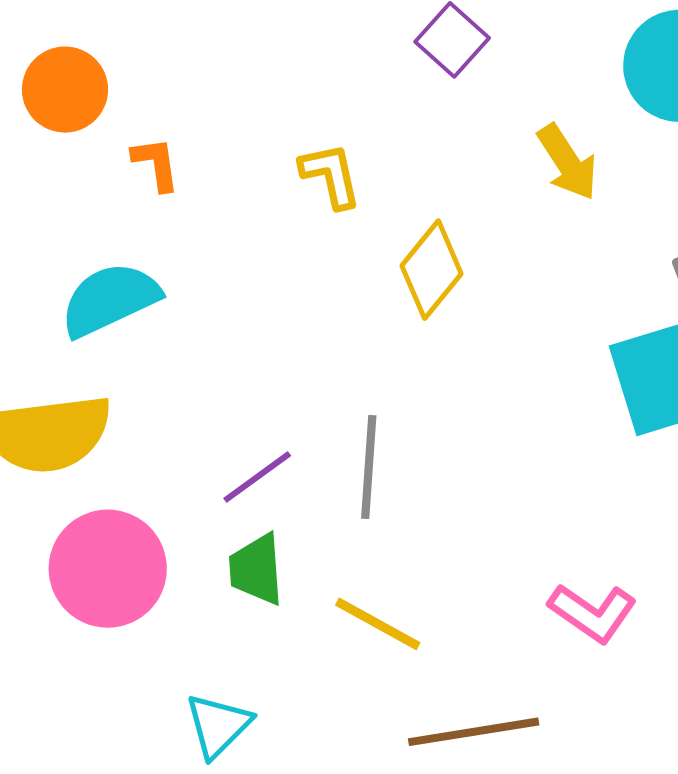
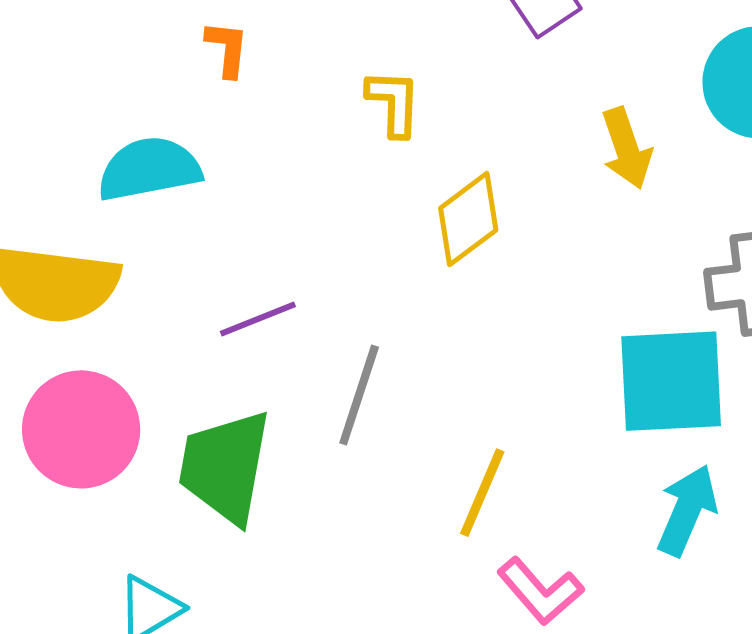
purple line: (257, 477) -> (258, 319), moved
green trapezoid: (256, 569) -> (225, 467), size x1.6
yellow line: (378, 624) -> (482, 493), moved, turned 70

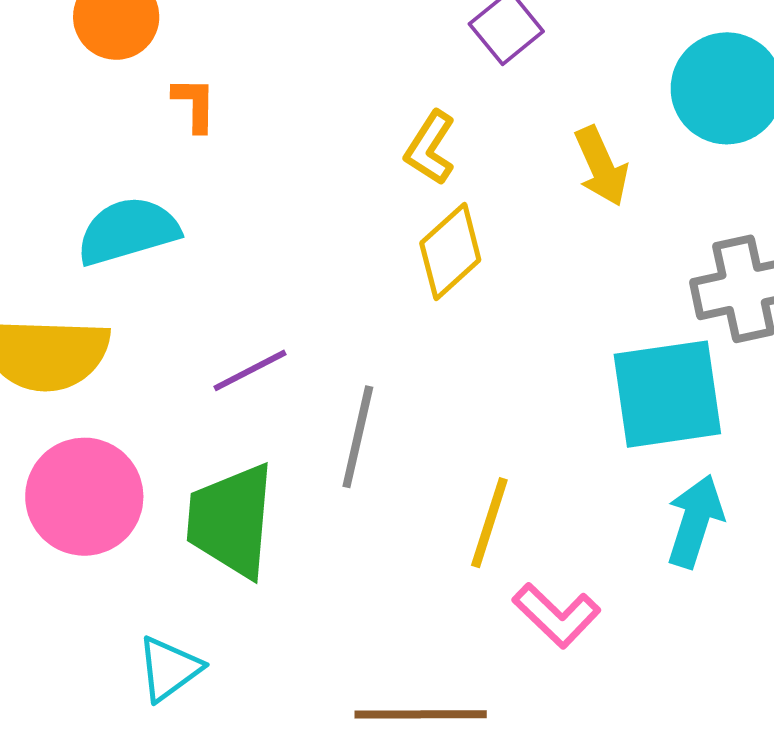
yellow L-shape: (394, 103) -> (430, 148), moved, turned -144

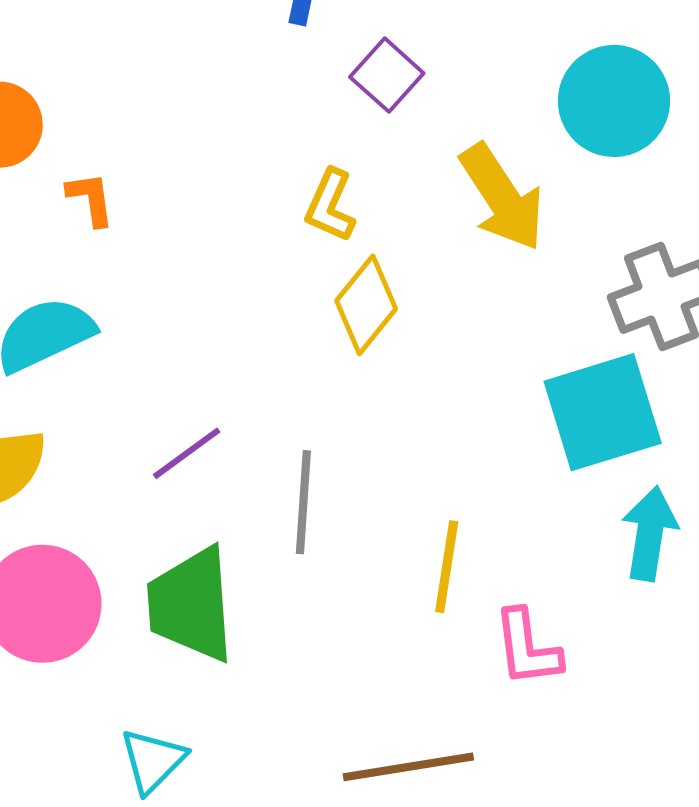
yellow arrow: (601, 166) -> (502, 197), size x1.4
pink L-shape: (556, 615) -> (527, 648), turned 48

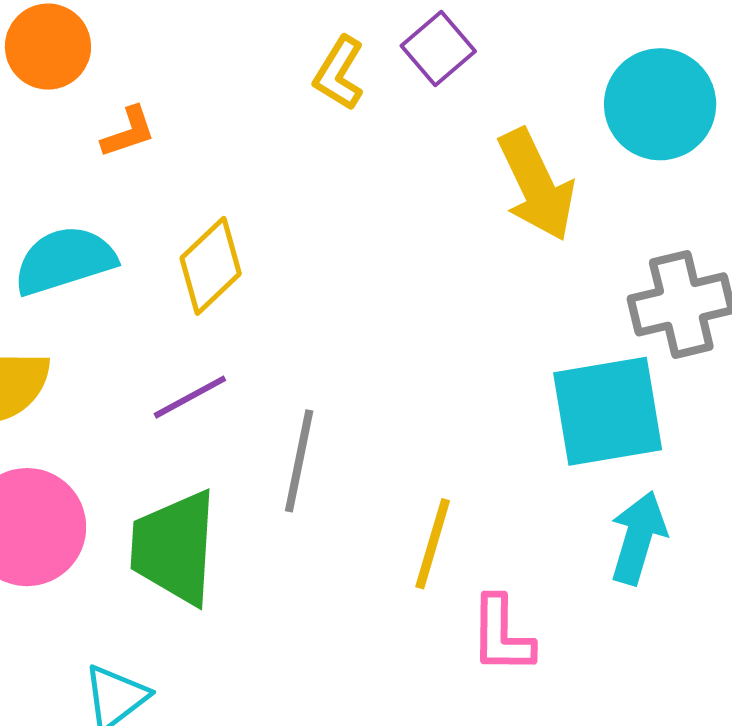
orange L-shape: (91, 199) -> (128, 132), turned 72
yellow L-shape: (330, 206) -> (339, 73), moved
yellow diamond: (366, 305) -> (211, 266), moved

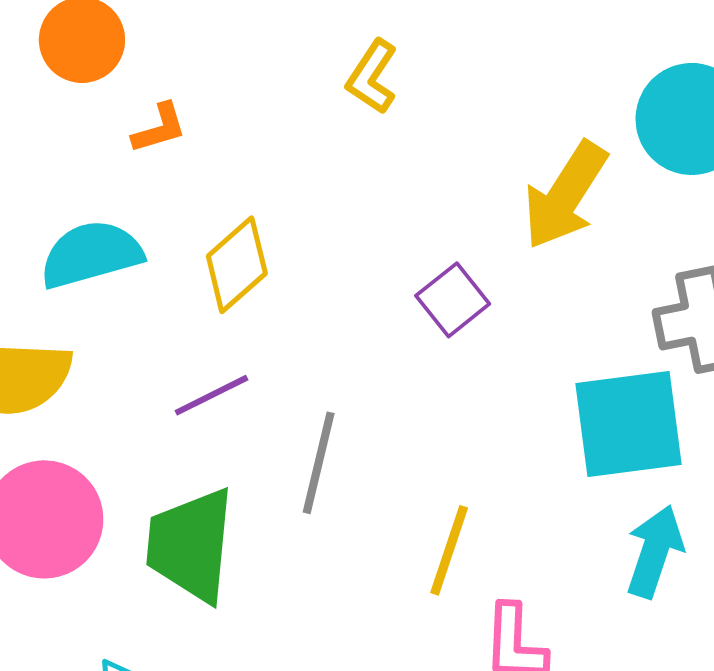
purple square: (438, 49) -> (453, 300), moved
yellow arrow: (536, 185) -> (565, 195), turned 56

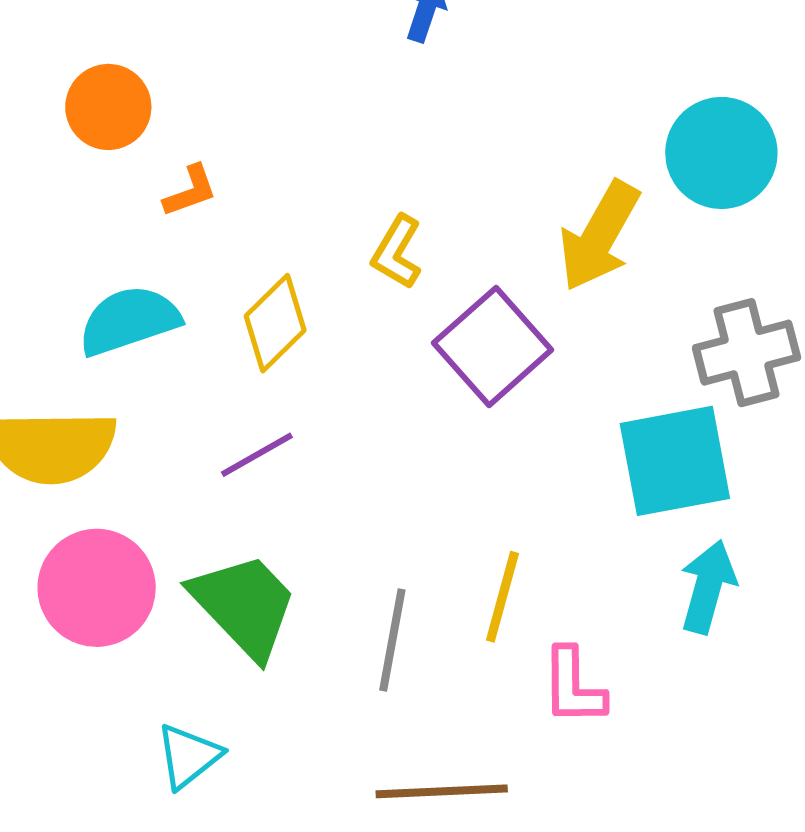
yellow L-shape: (372, 77) -> (397, 252), moved
purple square: (453, 300) -> (493, 346), size x1.6
gray line: (319, 463) -> (392, 640), moved
green trapezoid: (191, 545) -> (244, 605), turned 134

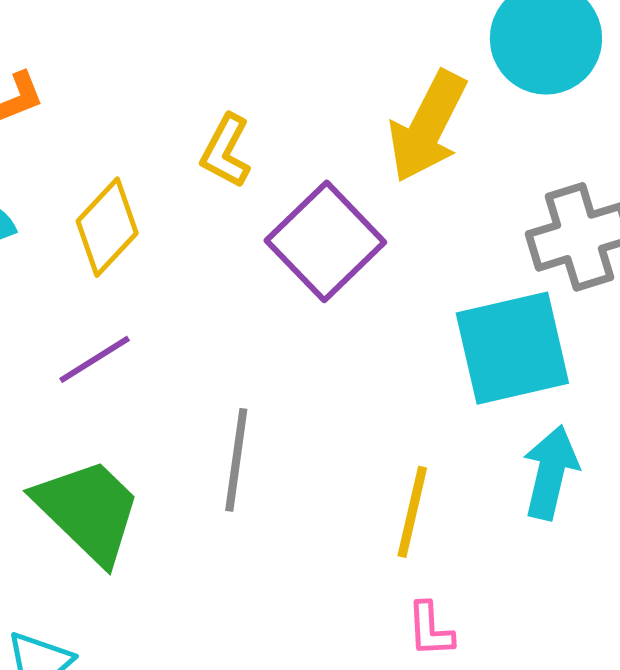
yellow line: (502, 597) -> (412, 512), moved
gray line: (392, 640) -> (236, 460), moved
pink L-shape: (573, 686) -> (430, 630), moved, size x0.7

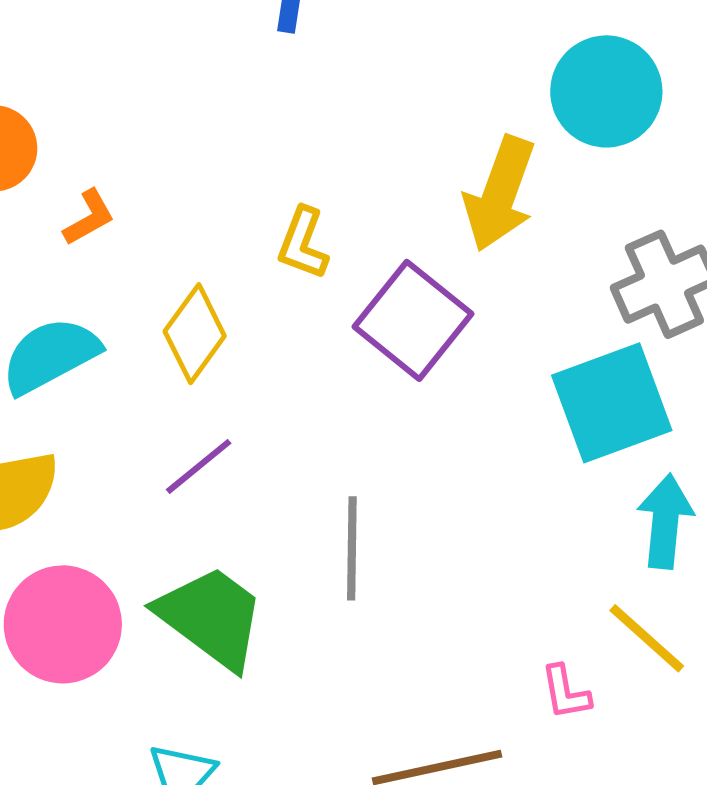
yellow line: (412, 512) -> (647, 638), moved, turned -54

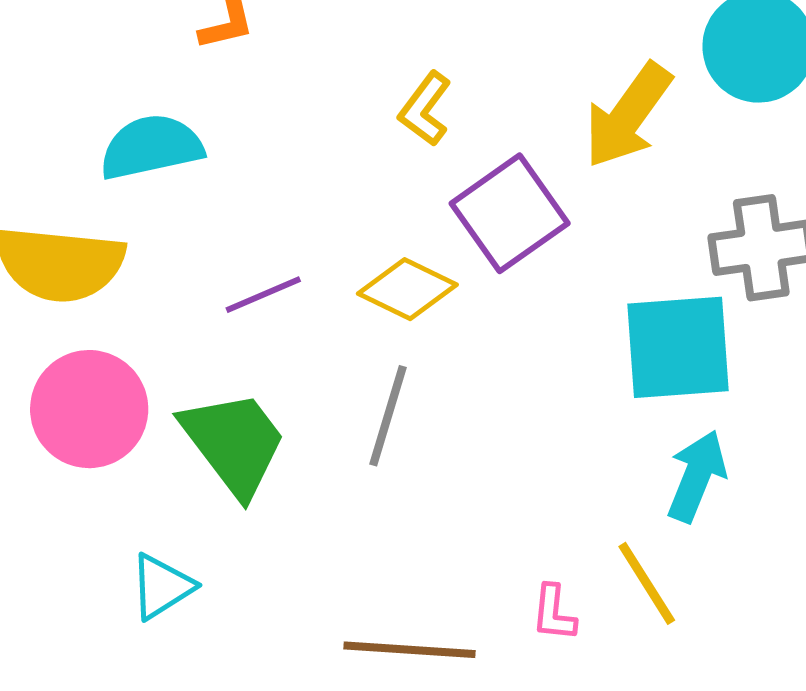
yellow diamond: (195, 334) -> (407, 289), moved, turned 64

